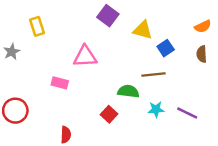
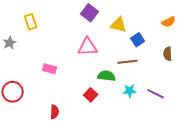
brown semicircle: (202, 54) -> (168, 54), moved
pink triangle: (85, 56) -> (88, 47), moved

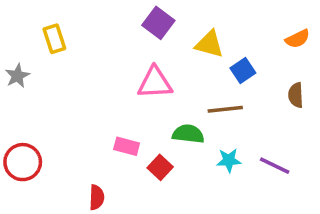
pink rectangle: (50, 69) -> (127, 146), moved

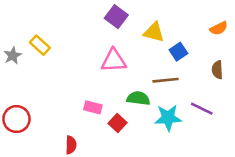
yellow rectangle: (54, 39) -> (40, 45), moved, turned -30
cyan star: (229, 160) -> (168, 118), size x1.5
purple line: (275, 166) -> (202, 109), moved

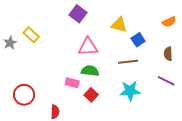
purple square: (116, 17) -> (78, 14), moved
green semicircle: (138, 98) -> (90, 71), moved
purple line: (202, 109) -> (166, 81), moved
red circle: (16, 119) -> (24, 95), moved

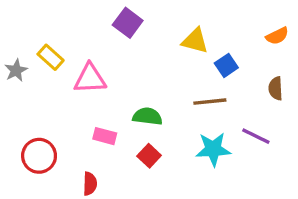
pink triangle: (88, 47) -> (90, 79), moved
purple line: (166, 81) -> (256, 136), moved
pink rectangle: (72, 83) -> (105, 136), moved

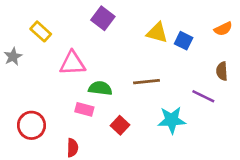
yellow rectangle: (51, 57) -> (41, 31), moved
blue square: (226, 65) -> (184, 41), moved, turned -30
brown line: (210, 102) -> (147, 82), moved
green semicircle: (147, 116) -> (100, 88), moved
purple line: (256, 136) -> (203, 96), moved

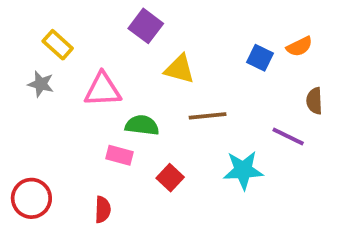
orange semicircle: (223, 29) -> (299, 47), moved
yellow triangle: (157, 33) -> (179, 69), moved
gray star: (13, 57) -> (41, 84), moved, turned -30
red circle: (31, 125) -> (31, 198), moved

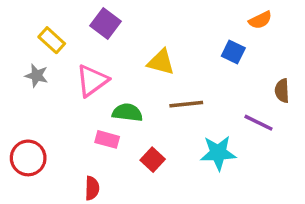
purple square: (146, 26) -> (105, 23), moved
orange semicircle: (299, 47) -> (260, 20), moved
pink triangle: (103, 90) -> (92, 81), turned -33
red circle: (31, 198) -> (28, 158), moved

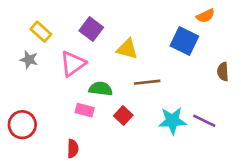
purple square: (105, 23) -> (91, 29), moved
blue square: (233, 52) -> (184, 41), size x1.5
purple line: (259, 123) -> (204, 121), moved
red square: (153, 160) -> (123, 115), moved

